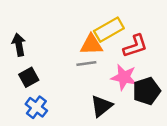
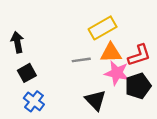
orange triangle: (91, 45) -> (111, 53), moved
red L-shape: (135, 46) -> (139, 55), moved
black triangle: (101, 106) -> (95, 100), turned -35

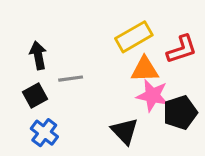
black arrow: (17, 42) -> (38, 55), moved
red L-shape: (139, 55) -> (182, 49), moved
gray line: (81, 60) -> (71, 79), moved

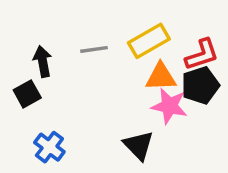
gray line: (71, 79) -> (94, 49), moved
black square: (35, 96) -> (27, 94), moved
black pentagon: (180, 113) -> (200, 85), moved

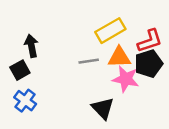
gray line: (94, 49) -> (89, 61), moved
blue cross: (49, 147) -> (25, 101), moved

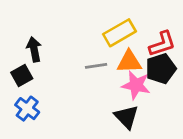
black triangle: (103, 108) -> (126, 117), moved

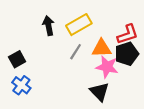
yellow rectangle: (119, 33) -> (79, 25), moved
black arrow: (34, 49) -> (49, 26), moved
gray line: (96, 66) -> (76, 52), turned -49

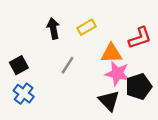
yellow rectangle: (79, 25) -> (86, 27), size x0.7
gray line: (76, 52) -> (68, 65), moved
black pentagon: (127, 54) -> (139, 87), moved

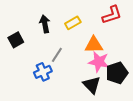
red L-shape: (140, 38) -> (112, 15), moved
black square: (19, 65) -> (16, 40), moved
blue cross: (24, 94) -> (43, 72), moved, turned 30

